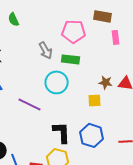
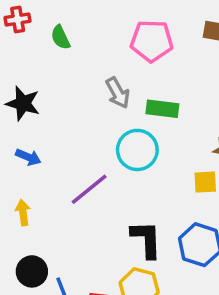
pink pentagon: (74, 31) -> (152, 41), moved
purple line: (30, 104) -> (89, 189), turned -65

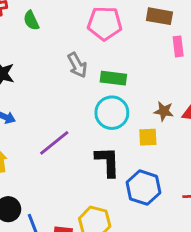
cyan circle: (137, 150) -> (112, 113), moved
black L-shape: (146, 239) -> (108, 162), moved

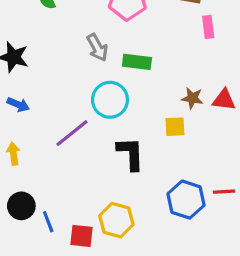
cyan circle: (112, 113) -> (110, 100), moved
blue hexagon: (144, 188) -> (186, 200), moved

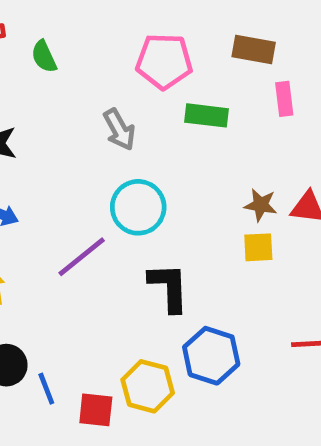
green rectangle: (137, 62) -> (207, 115), moved
yellow square: (175, 127) -> (258, 247), moved
blue hexagon: (186, 200) -> (211, 356), moved

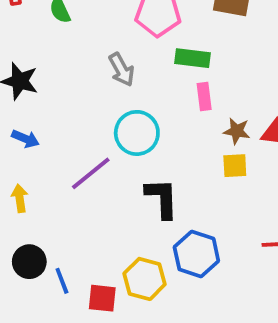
pink rectangle: (284, 99) -> (204, 96), moved

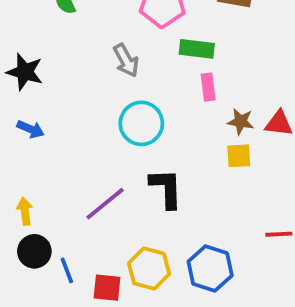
purple line: (91, 173) -> (105, 204), moved
yellow arrow: (20, 198) -> (25, 211), moved
blue hexagon: (196, 254) -> (210, 269), moved

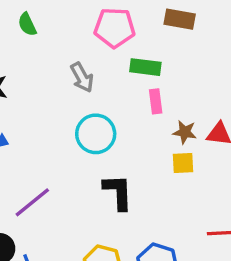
purple line: (105, 204) -> (32, 202), moved

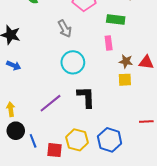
green rectangle: (145, 67) -> (116, 20), moved
purple line: (32, 202) -> (50, 103), moved

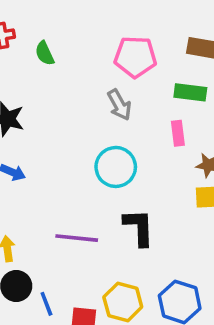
gray arrow: (65, 29) -> (119, 105), moved
purple line: (50, 103) -> (77, 238), turned 45

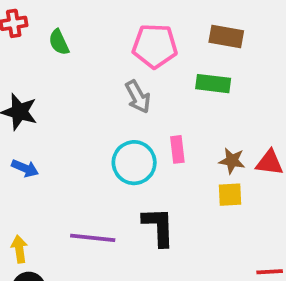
pink rectangle: (178, 133) -> (177, 149), moved

